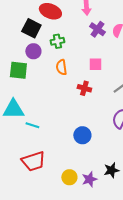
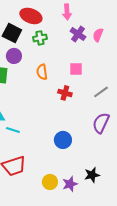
green cross: (57, 41) -> (40, 38), moved

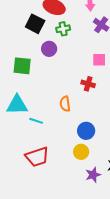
purple circle: (14, 56) -> (49, 49), moved
orange semicircle: (42, 72) -> (65, 104), moved
yellow circle: (50, 182) -> (81, 152), moved

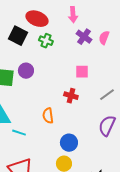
green cross: (63, 29) -> (46, 41), turned 32
purple circle: (49, 49) -> (26, 71), moved

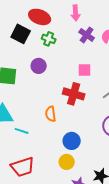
purple circle: (26, 71) -> (39, 66), moved
red cross: (71, 96) -> (74, 94), size x1.5

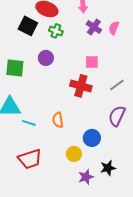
orange semicircle: (51, 114) -> (58, 120), moved
blue circle: (72, 141) -> (92, 138), moved

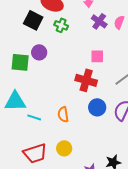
purple circle: (46, 58) -> (39, 52), moved
blue circle: (92, 138) -> (97, 107), moved
yellow circle: (74, 154) -> (64, 148), moved

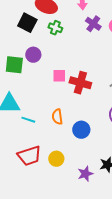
pink square: (97, 56) -> (59, 76), moved
blue circle: (97, 107) -> (81, 130), moved
yellow circle: (64, 148) -> (56, 159), moved

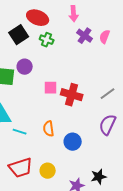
black square: (27, 23) -> (19, 35), turned 30

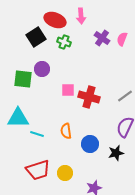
pink arrow: (74, 14) -> (81, 16), moved
black star: (99, 177) -> (116, 153), moved

